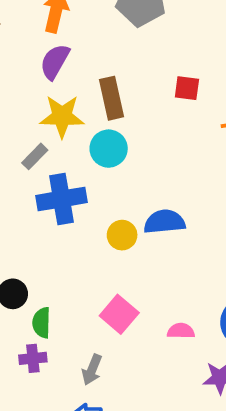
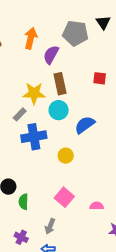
purple semicircle: (55, 62) -> (51, 55), moved
blue semicircle: (164, 222) -> (85, 125), moved, turned -30
purple cross: (33, 358) -> (21, 237), moved, turned 32

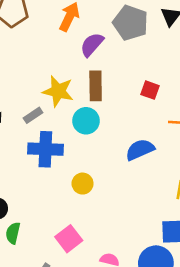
blue semicircle: (85, 125) -> (140, 150), moved

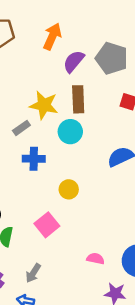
gray pentagon: (131, 23) -> (112, 58), moved
blue cross: (45, 149) -> (34, 159), size x0.7
pink square: (69, 239) -> (47, 225), moved

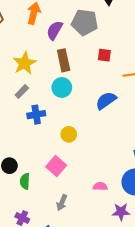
yellow star: (44, 105) -> (24, 63), moved, turned -30
gray arrow: (33, 273) -> (62, 203), moved

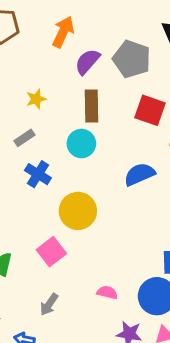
red square: (104, 55) -> (150, 110), size x1.5
yellow star: (24, 63) -> (36, 99), size x0.6
blue cross: (36, 115) -> (38, 174), turned 30
yellow circle: (69, 134) -> (78, 211), size x1.6

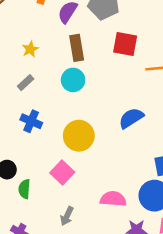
blue cross: (38, 174) -> (31, 121), moved
blue semicircle: (139, 174) -> (131, 118), moved
pink semicircle: (107, 293) -> (113, 199), size x1.5

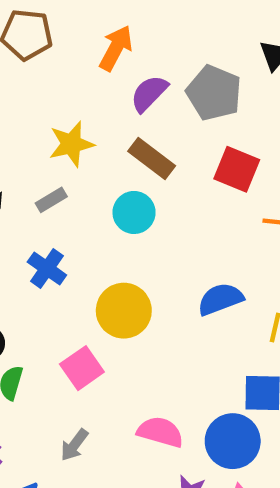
brown rectangle: (77, 48) -> (152, 159), turned -55
yellow star: (30, 49) -> (71, 144), size x1.5

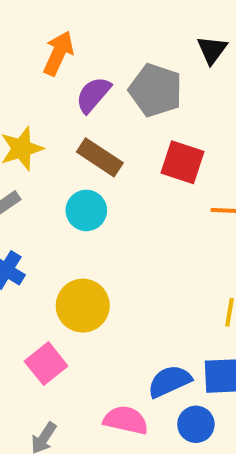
blue semicircle: (220, 299) -> (169, 381), moved
blue circle: (233, 441) -> (196, 424), size x0.7

